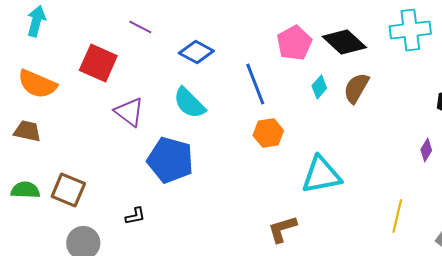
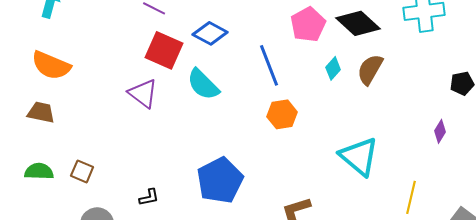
red square: (98, 63) -> (164, 50), moved
blue pentagon: (170, 160) -> (220, 180), moved, turned 30
cyan triangle: (321, 175) -> (359, 156), moved, turned 51
brown square: (68, 190) -> (82, 171), size x0.7

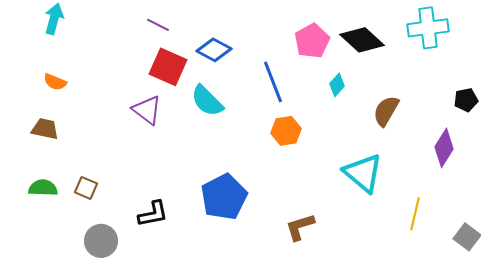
orange semicircle: (51, 65) -> (55, 82), size x0.6
brown semicircle: (370, 69) -> (386, 111), moved
purple diamond: (440, 131) -> (444, 148), size x1.6
black L-shape: (149, 197) -> (153, 214), size x1.5

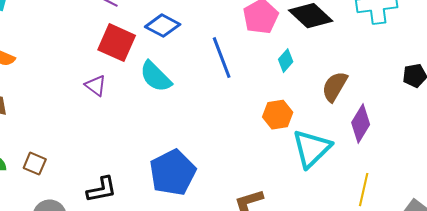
purple triangle: (147, 110) -> (96, 86), size x0.7
orange hexagon: (286, 131) -> (278, 115), moved
purple diamond: (444, 148) -> (361, 124), moved
cyan triangle: (363, 173) -> (312, 149), turned 36

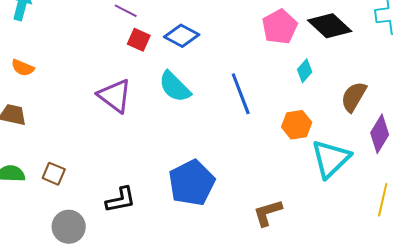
red square: (117, 43) -> (139, 40), moved, size x0.6
blue line: (222, 58) -> (241, 94), moved
purple triangle: (96, 86) -> (115, 96), size x1.6

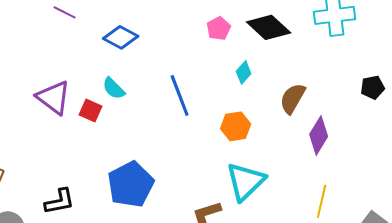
pink pentagon: (280, 27) -> (219, 28), size x0.7
red square: (139, 40) -> (91, 110), moved
cyan semicircle: (175, 87) -> (114, 88), size x0.7
cyan triangle: (331, 159) -> (246, 181), moved

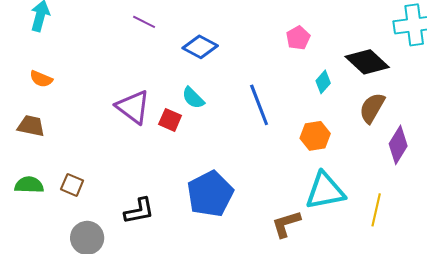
black diamond: (269, 27) -> (367, 62), moved
cyan triangle: (246, 181) -> (325, 191), turned 33
yellow line: (322, 201) -> (376, 210), moved

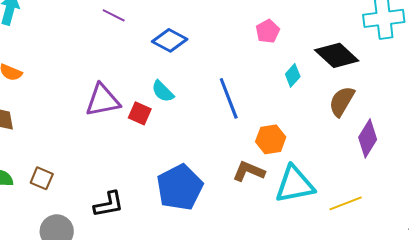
purple triangle: (133, 107) -> (103, 100), turned -48
orange hexagon: (315, 136) -> (271, 139), moved
yellow line: (376, 210) -> (346, 203), turned 56
brown L-shape: (286, 224) -> (249, 171), moved, turned 40

